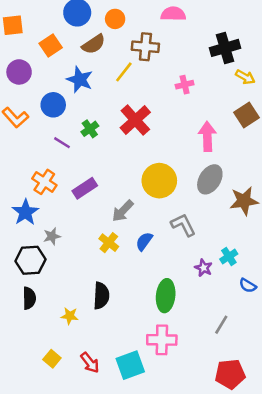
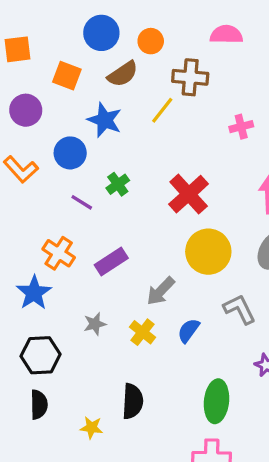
orange square: (51, 45) -> (67, 76), turned -35
red cross: (135, 120) -> (189, 194), moved
gray star: (52, 236) -> (95, 324), moved

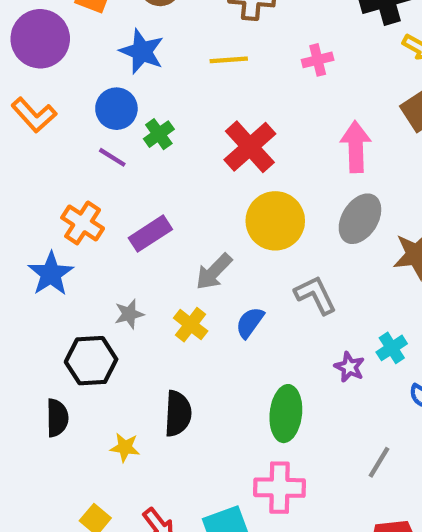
purple circle: (26, 110) -> (40, 39), size x1.4
yellow line: (162, 110) -> (229, 60), moved, turned 48
blue circle: (70, 153) -> (116, 109), moved
black hexagon: (41, 355) -> (91, 361), moved

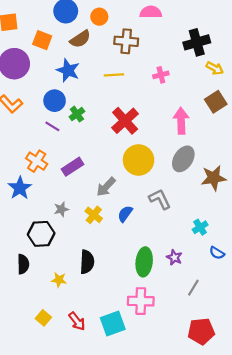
purple star: (349, 367) -> (174, 257), moved

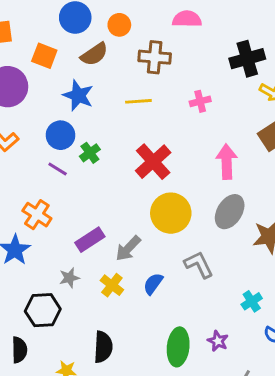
purple rectangle: (72, 167) -> (90, 240), moved

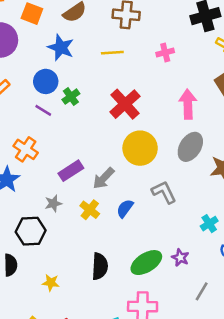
black semicircle: (103, 347) -> (100, 266), moved
green ellipse: (178, 347) -> (146, 263), turned 52

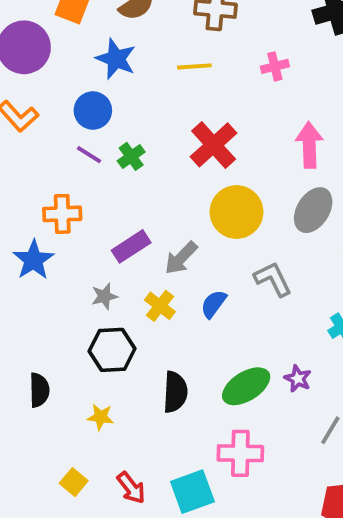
green cross: (71, 97) -> (131, 156), moved
orange cross: (26, 149) -> (62, 214), turned -35
black hexagon: (31, 231) -> (112, 350), moved

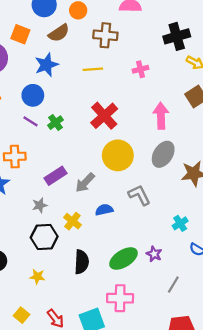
blue star: (116, 59) -> (46, 65), turned 30
blue semicircle: (214, 304) -> (104, 210), turned 42
yellow cross: (160, 306) -> (72, 221), moved

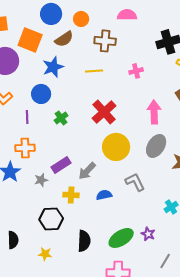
orange square: (20, 34) -> (30, 40), size x1.4
purple line: (31, 121) -> (27, 117), moved, turned 56
gray star: (40, 205) -> (41, 180), moved
yellow cross: (72, 221) -> (71, 195), moved, turned -35

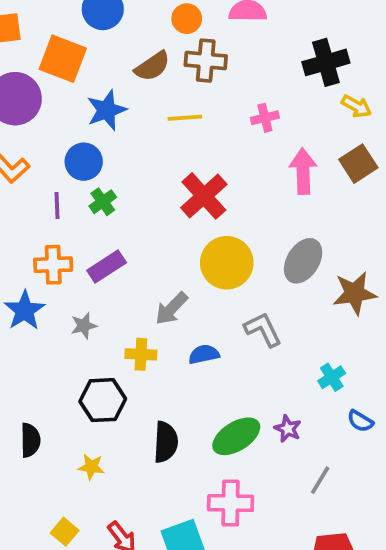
orange circle: (81, 19) -> (187, 19), moved
brown semicircle: (64, 39) -> (152, 66), moved
pink arrow: (154, 112) -> (303, 171), moved
green cross: (61, 118) -> (103, 202), moved
purple rectangle: (61, 165) -> (107, 267), moved

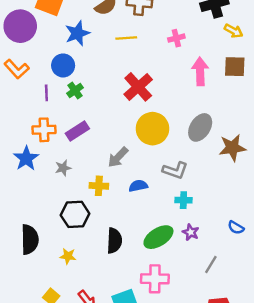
brown square: (358, 164) -> (235, 67), turned 35
gray L-shape: (263, 329) -> (175, 170), turned 135
cyan cross: (332, 377) -> (183, 200), moved, turned 35
black semicircle: (30, 440) -> (30, 239), size x1.4

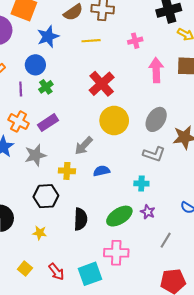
orange cross: (44, 130) -> (19, 122), turned 30
gray star: (63, 168) -> (35, 155), size x1.5
gray L-shape: (175, 170) -> (154, 154), moved

